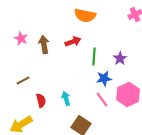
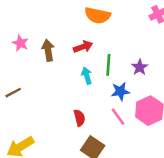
brown line: (23, 80) -> (13, 93), moved
cyan arrow: (66, 98) -> (87, 76), moved
red semicircle: (41, 100) -> (79, 118), moved

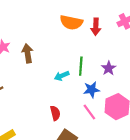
red arrow: (83, 47) -> (96, 27), moved, turned 112
cyan arrow: (87, 76) -> (62, 76), turned -96

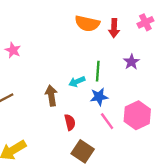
brown arrow: (28, 53) -> (51, 96), moved
purple star: (109, 68) -> (131, 62), moved
blue star: (92, 90) -> (99, 97), moved

